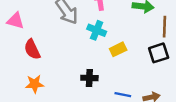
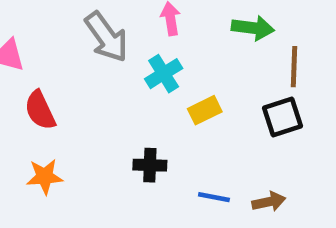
cyan cross: (97, 30) -> (164, 74), turned 36

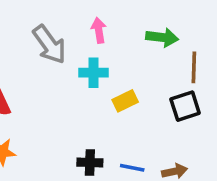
cyan cross: (164, 74) -> (93, 73), turned 32
black cross: (150, 165) -> (90, 163), moved

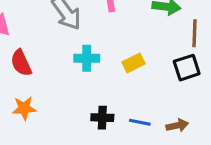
cyan cross: (93, 73) -> (87, 58), moved

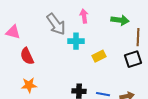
cyan cross: (87, 58) -> (76, 41), moved

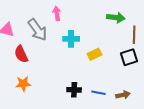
pink arrow: (84, 16) -> (57, 13), moved
gray arrow: (56, 24) -> (37, 30), moved

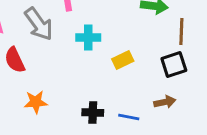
orange star: (23, 84) -> (36, 102), moved
brown arrow: (123, 95) -> (165, 102), moved

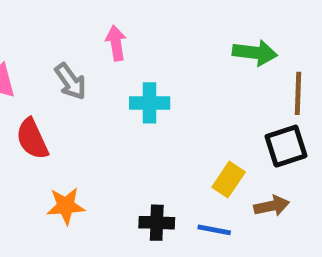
gray arrow: (39, 24) -> (71, 81), size x0.7
yellow rectangle: (123, 60) -> (229, 180), moved, turned -30

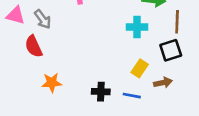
gray arrow: (71, 81) -> (43, 19), moved
cyan cross: (150, 103) -> (137, 27), moved

